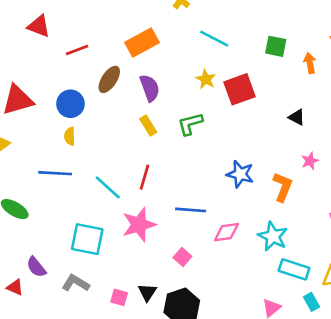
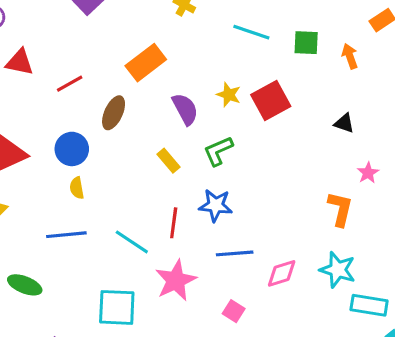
cyan line: (214, 39) -> (251, 32), moved
purple semicircle: (150, 88) -> (185, 109), moved
blue star: (240, 174) -> (216, 205), moved

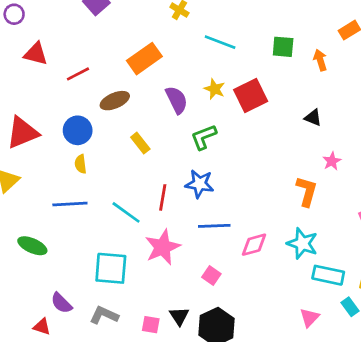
cyan line: (251, 32) -> (220, 42), moved
brown ellipse: (114, 113) -> (115, 101), turned 40
yellow rectangle: (168, 161) -> (140, 143), moved

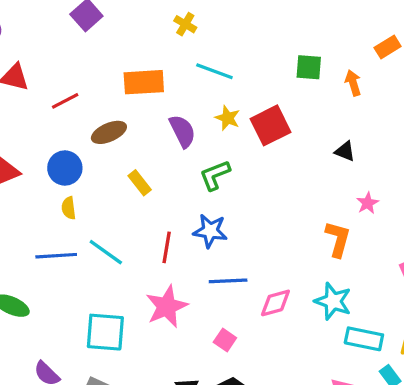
cyan line: (220, 42) -> (214, 71), moved
orange rectangle: (144, 59) -> (144, 82), turned 32
cyan line: (126, 212) -> (106, 252), moved

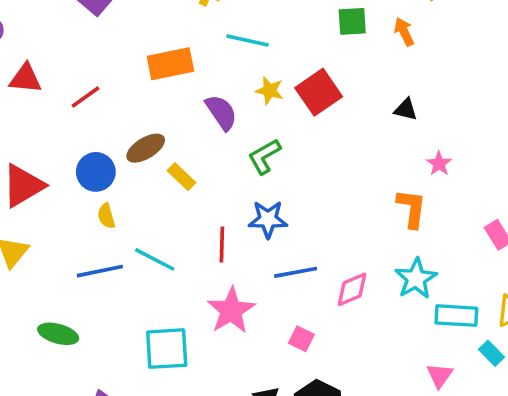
brown ellipse: (109, 132) -> (146, 148), moved
cyan star: (333, 301) -> (416, 279), turned 30

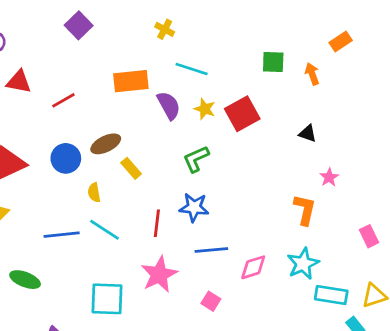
purple semicircle: (221, 112) -> (169, 105), moved
yellow semicircle: (106, 216) -> (94, 193), moved

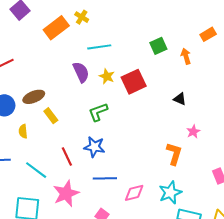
green square: (273, 62) -> (158, 46), turned -30
cyan line: (192, 69) -> (99, 47), turned -30
orange rectangle: (131, 81) -> (56, 28), moved, turned -35
red line: (157, 223) -> (67, 157), turned -36
cyan line: (104, 230) -> (36, 170), moved

